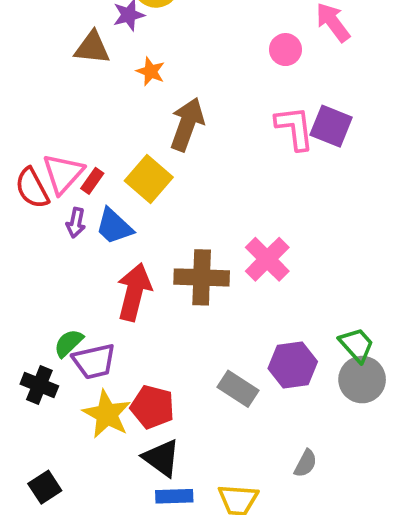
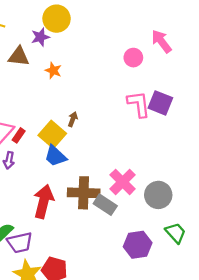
brown arrow: (187, 124) -> (73, 119), moved, size x0.5
blue trapezoid: (114, 226) -> (55, 156), moved
gray circle: (362, 380) -> (158, 195), moved
gray rectangle: (238, 389) -> (105, 205), moved

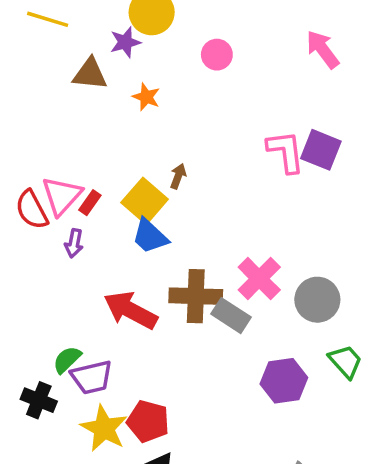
pink circle: (133, 58) -> (217, 55), moved
red arrow: (44, 201) -> (130, 310), turned -76

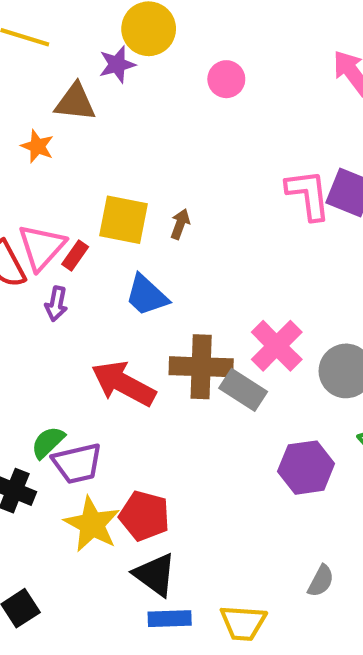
orange star: (146, 97) -> (37, 146), moved
yellow square: (145, 201) -> (123, 220), moved, turned -30

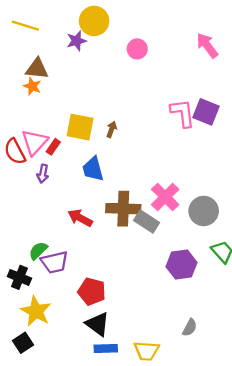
brown triangle: (75, 102) -> (37, 69), moved
blue trapezoid: (147, 295) -> (93, 169), turned 32
red arrow: (123, 384) -> (80, 218), size x0.7
yellow star: (92, 524) -> (36, 311), moved

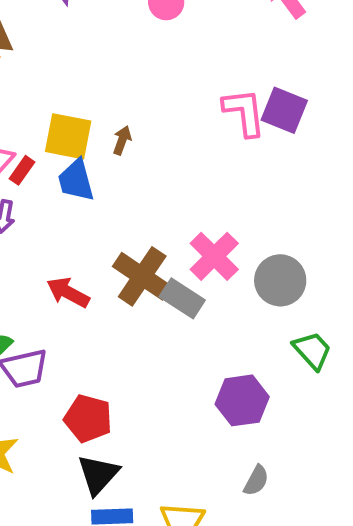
blue trapezoid: (93, 169) -> (76, 180), moved
brown cross: (123, 209) -> (142, 276), turned 32
purple hexagon: (181, 265) -> (242, 400), moved
black triangle: (98, 324) -> (98, 475), turned 36

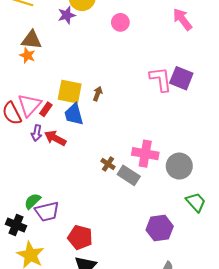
pink cross: (214, 256) -> (145, 154), turned -35
brown cross: (142, 276) -> (108, 164), size x0.5
red arrow: (68, 292) -> (55, 138), moved

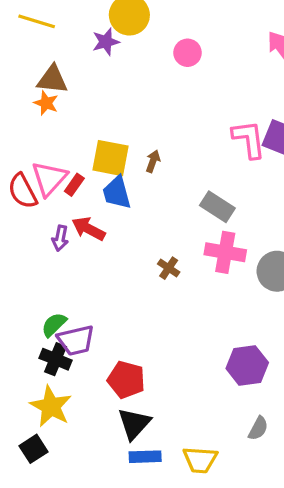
purple arrow: (37, 133) -> (60, 238), moved
gray rectangle: (129, 175) -> (217, 207), moved
black cross: (16, 225) -> (55, 359), moved

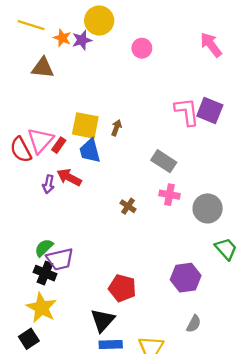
orange star: (46, 103) -> (62, 38), moved
pink cross: (225, 252) -> (169, 195), size x0.7
red pentagon: (126, 380) -> (122, 288), moved

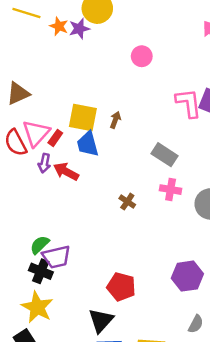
pink circle: (142, 48) -> (142, 56), moved
brown triangle: (43, 68) -> (18, 93), moved, turned -30
purple arrow: (48, 184) -> (44, 163), moved

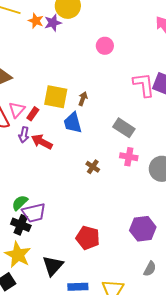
pink triangle: (36, 133) -> (17, 110), size x0.7
blue trapezoid: (88, 144) -> (73, 123), moved
black triangle: (101, 320) -> (53, 266), moved

